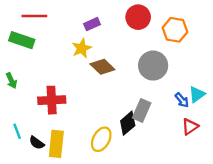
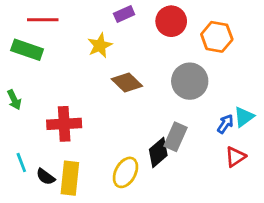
purple rectangle: (92, 24) -> (124, 14), moved
yellow star: (82, 48) -> (100, 45), moved
blue arrow: (182, 100) -> (225, 124), turned -105

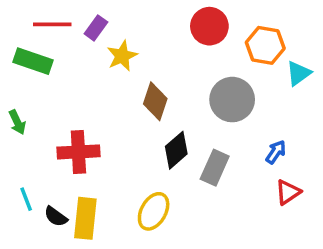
purple rectangle: (124, 14) -> (96, 28), moved, turned -30
brown diamond: (127, 83) -> (155, 101), turned 64
cyan triangle: (244, 117) -> (299, 73), moved
black diamond: (158, 152) -> (176, 150), moved

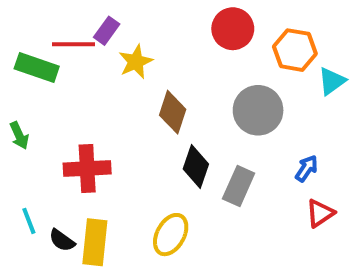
red line: (52, 24) -> (74, 44), moved
black diamond: (176, 150) -> (196, 167), turned -30

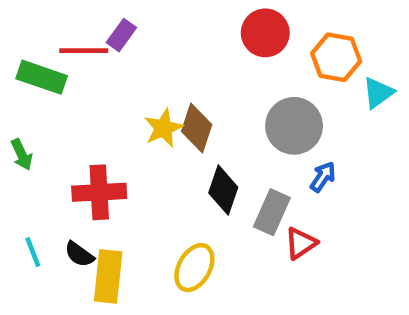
yellow star: (136, 62) -> (163, 128), moved
blue arrow: (307, 169) -> (323, 177), moved
red triangle: (320, 213) -> (301, 243), moved
black semicircle: (62, 240) -> (79, 254), moved

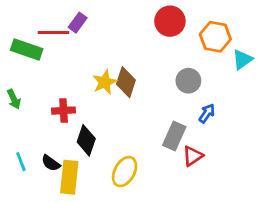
gray circle: (294, 126) -> (188, 81), size x0.7
black diamond: (223, 190) -> (86, 140), moved
red cross: (99, 192) -> (64, 111), moved, size x0.7

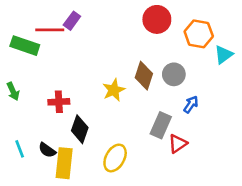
yellow star: (105, 82) -> (114, 90), moved
brown diamond: (126, 82) -> (144, 76), moved

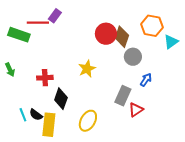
red circle: (157, 19) -> (106, 34), moved
brown diamond: (144, 76) -> (122, 37), moved
cyan line: (20, 149) -> (23, 115), moved

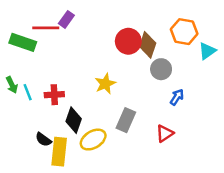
gray rectangle: (123, 96) -> (126, 120), moved
cyan line: (23, 115) -> (28, 92), moved
yellow ellipse: (88, 121) -> (93, 140), moved, turned 30

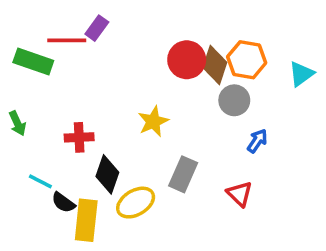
orange hexagon: (184, 32) -> (247, 60), moved
cyan line: (28, 92) -> (40, 181), moved, turned -42
red triangle: (165, 133) -> (240, 194), turned -42

